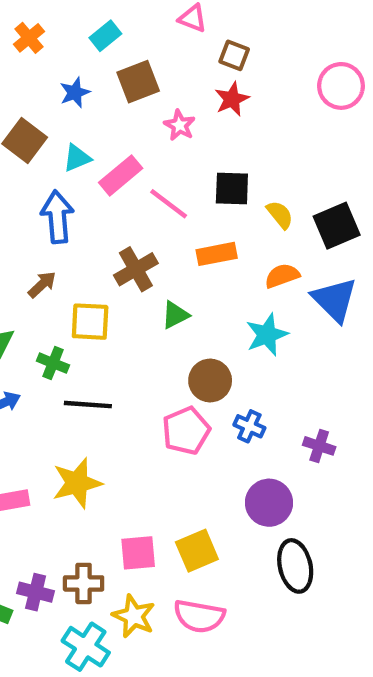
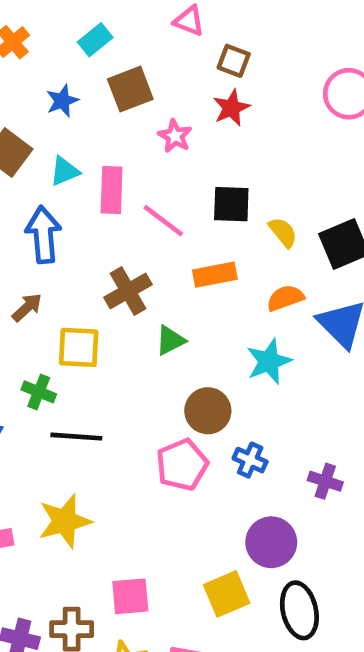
pink rectangle: (121, 175) -> (112, 190), turned -48
yellow square: (197, 551) -> (227, 594), moved

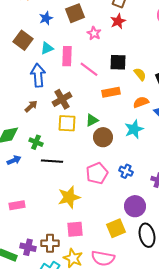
brown cross: (128, 291) -> (62, 99), moved
yellow square: (79, 347) -> (67, 123), moved
brown circle: (208, 411) -> (103, 137), moved
yellow star: (65, 521) -> (69, 197), moved

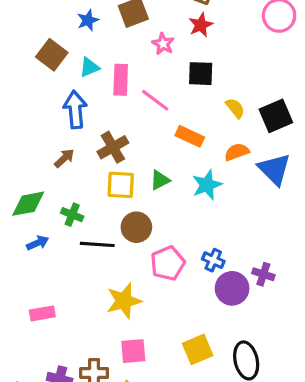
black square: (118, 62) -> (201, 74), moved
orange rectangle: (111, 92) -> (190, 136), turned 36
cyan star: (134, 129) -> (207, 185), moved
brown circle: (103, 137) -> (136, 227), moved
purple circle: (135, 206) -> (232, 288), moved

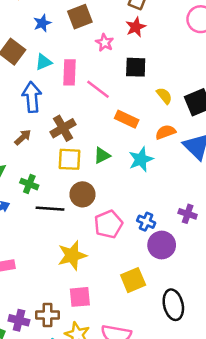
purple cross: (263, 274) -> (188, 214), moved
yellow square: (198, 349) -> (133, 280), moved

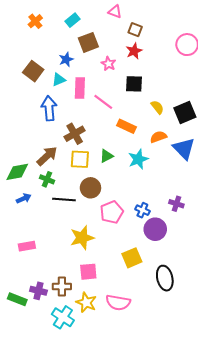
blue star: (42, 23) -> (66, 59), moved
brown arrow: (23, 137) -> (47, 156), moved, size x1.5

